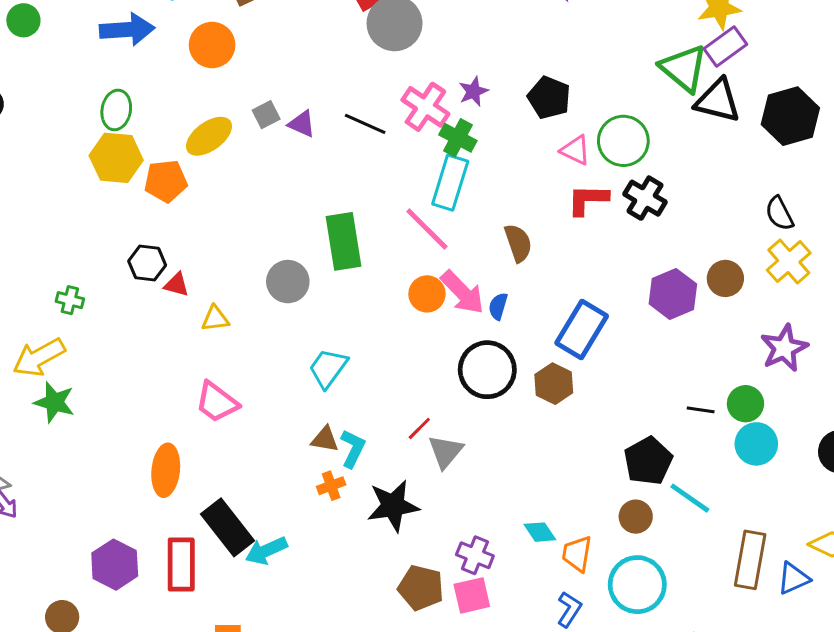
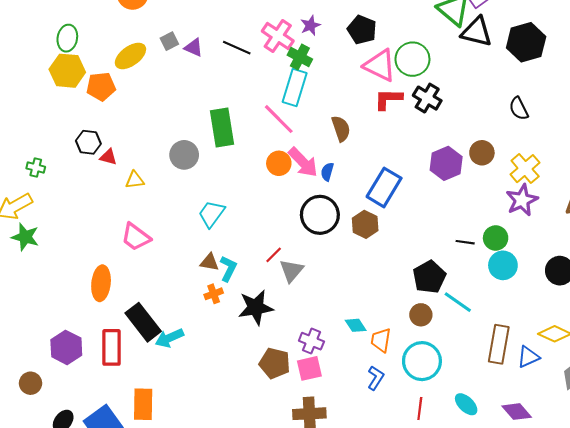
pink triangle: (575, 150) -> (380, 65), size x1.6
yellow cross: (789, 261) -> (525, 169), moved

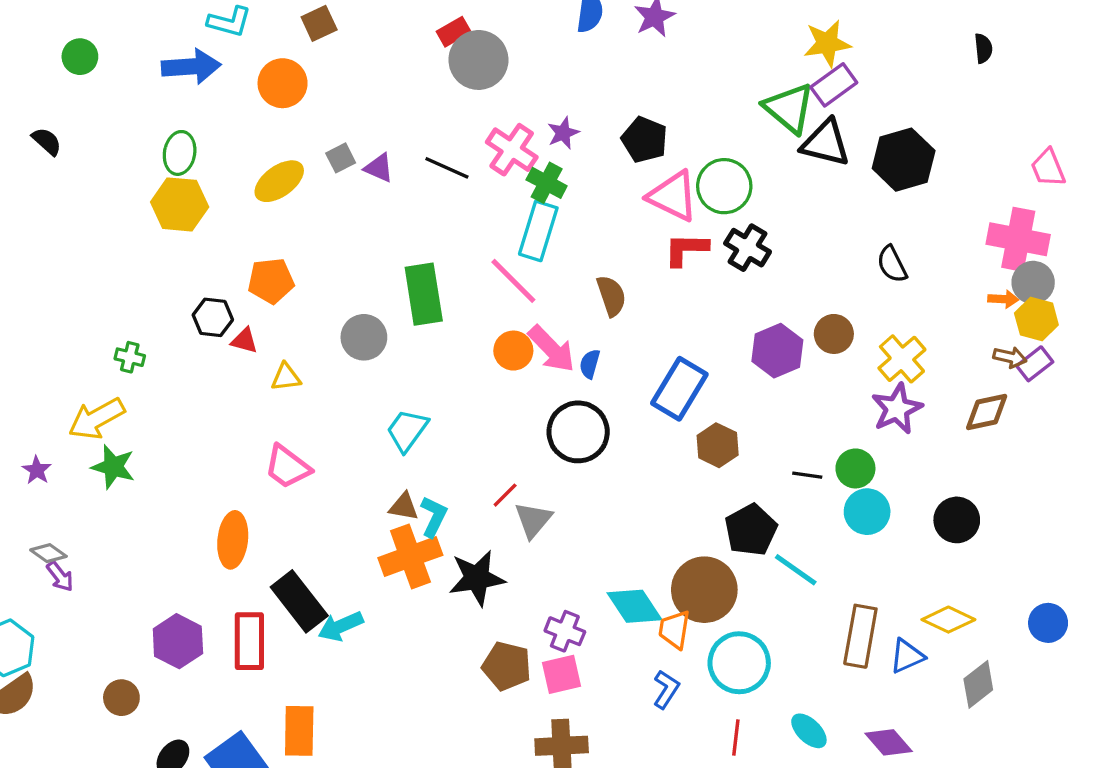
orange pentagon: (101, 86) -> (271, 281), moved
brown hexagon: (365, 224) -> (718, 445), moved
orange cross: (214, 294) -> (410, 556), size x2.0
brown circle: (421, 315) -> (704, 590), moved, size x1.8
cyan diamond: (356, 325) -> (635, 606), size x1.6

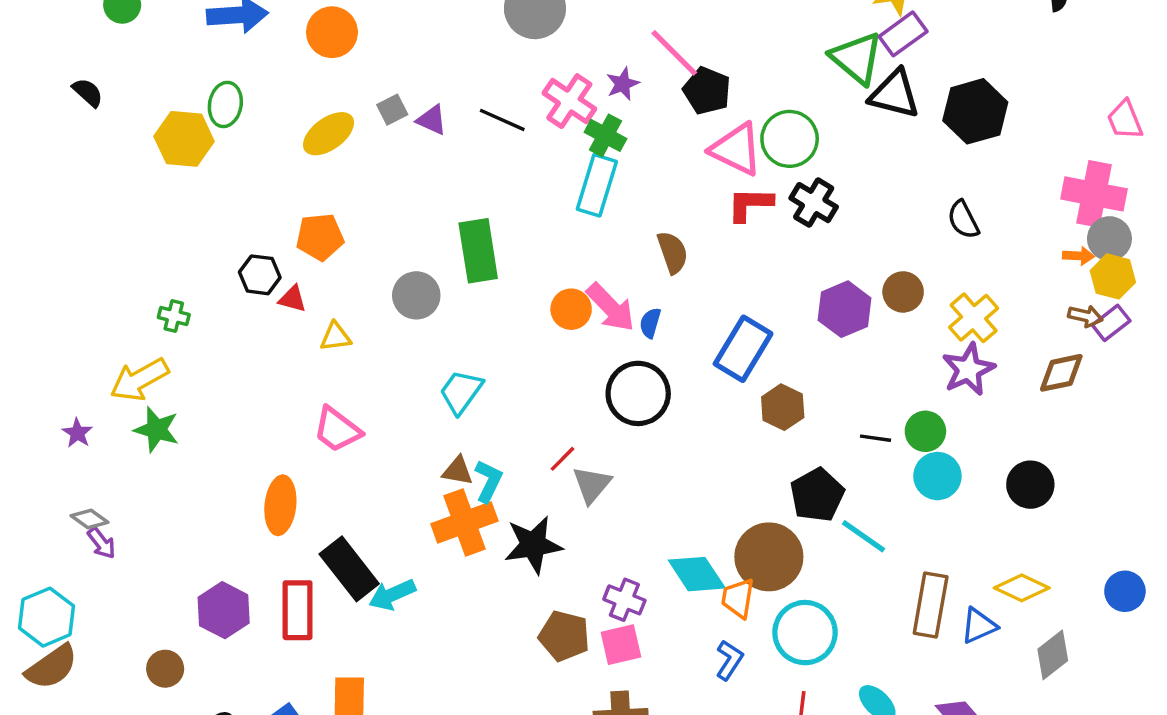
yellow hexagon: (180, 204) -> (184, 139), moved
pink line: (513, 281) -> (674, 53), moved

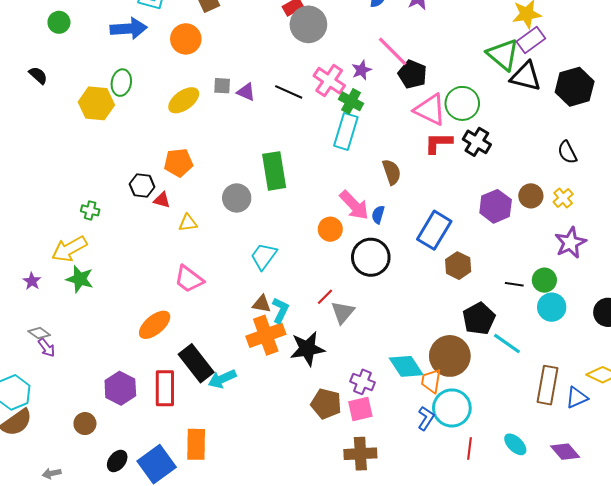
gray square: (392, 110) -> (222, 86), turned 30
orange circle: (571, 309) -> (330, 229), moved
yellow cross: (974, 318) -> (563, 198), moved, size x0.7
orange ellipse: (280, 505) -> (155, 325), turned 44
cyan circle: (805, 633) -> (452, 408), moved

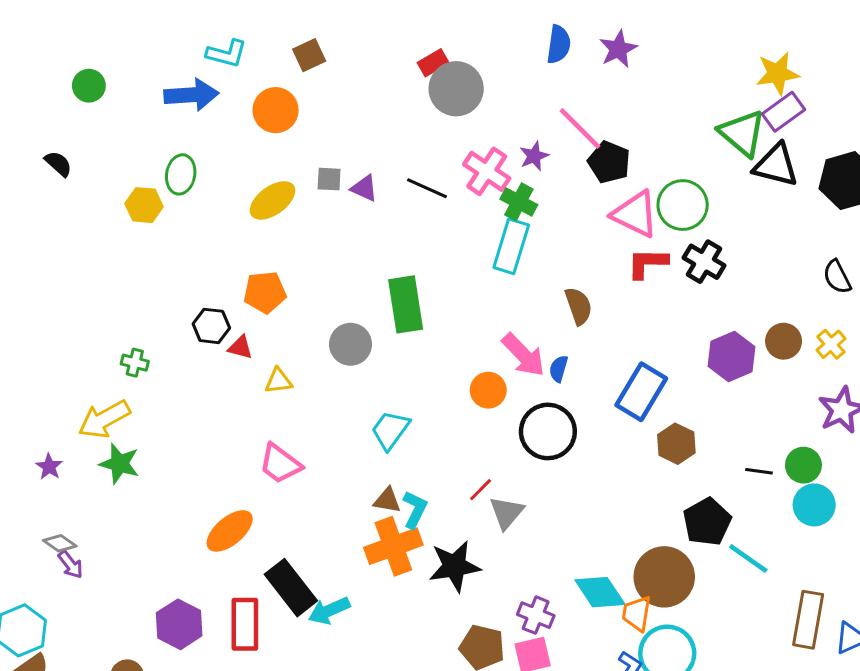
yellow hexagon: (96, 103) -> (144, 205), size x0.7

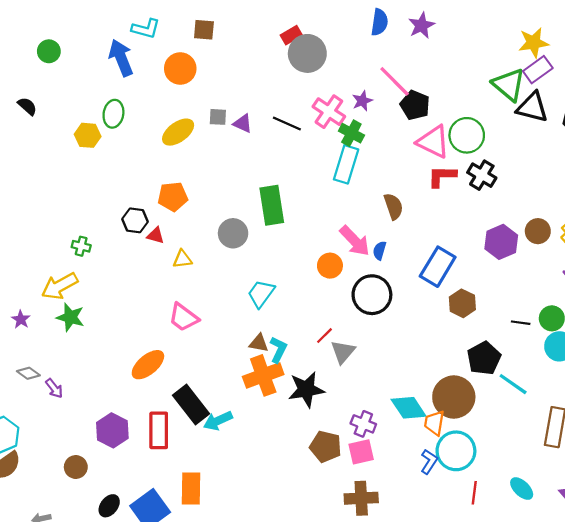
brown square: (309, 55) -> (204, 30), turned 30
blue arrow: (191, 95) -> (121, 58), turned -108
purple arrow: (71, 565) -> (54, 388), moved

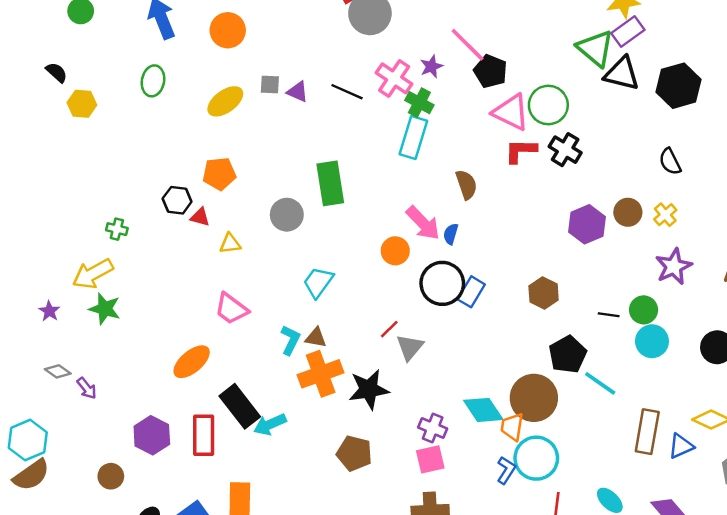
yellow hexagon: (88, 135) -> (82, 104), moved
blue rectangle: (438, 267) -> (471, 292), moved, size x0.7
cyan L-shape: (278, 350) -> (290, 340), moved
brown pentagon: (326, 447) -> (354, 453), moved

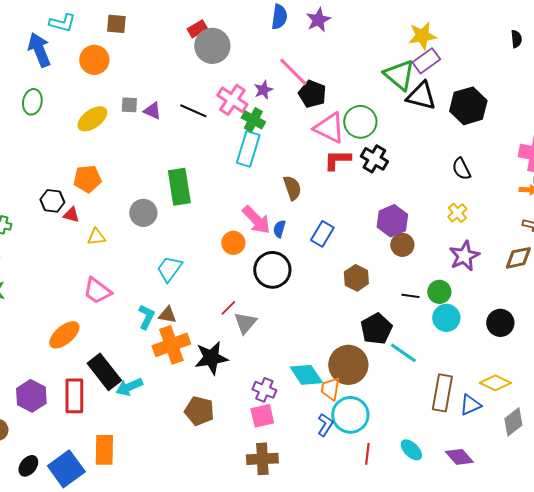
brown circle: (628, 212) -> (402, 245), moved
blue rectangle: (471, 292) -> (322, 234), moved

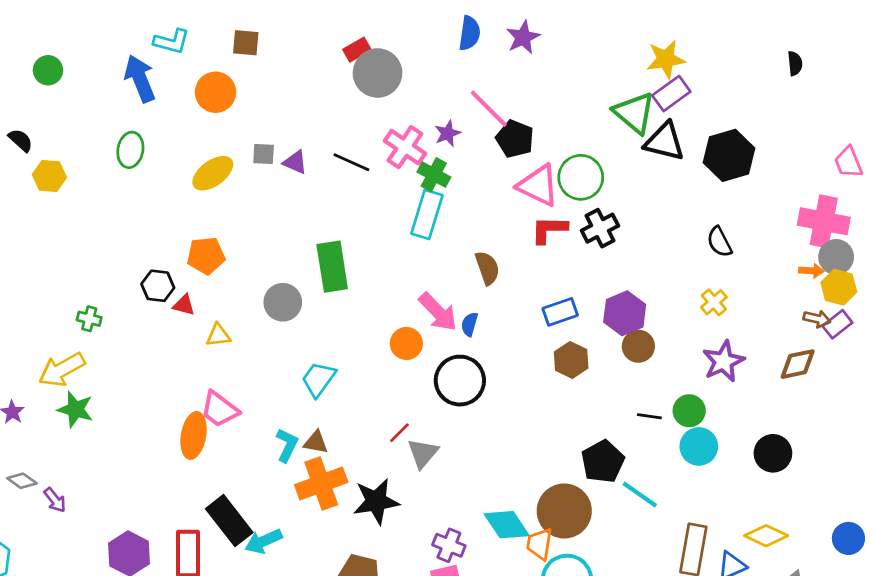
black cross: (374, 159) -> (600, 228), turned 32
blue rectangle: (322, 234) -> (560, 312), moved, turned 40
brown hexagon: (356, 278) -> (571, 360), moved
orange ellipse: (64, 335) -> (194, 435), moved, turned -40

